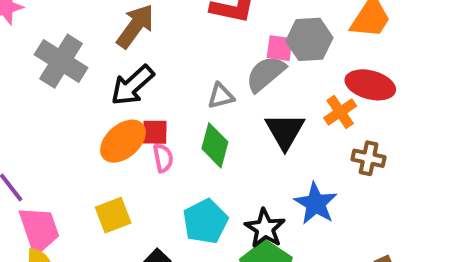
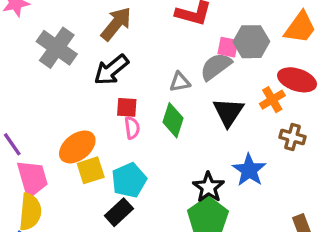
orange ellipse: (123, 141) -> (77, 147), moved
cyan pentagon: (205, 221) -> (129, 180), moved

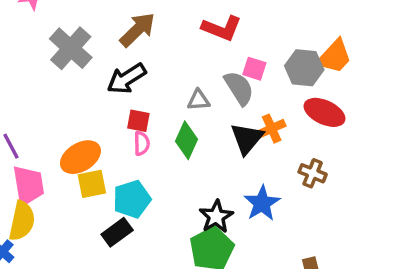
gray hexagon: (251, 42) -> (304, 68), moved
gray semicircle: (216, 67) -> (239, 88), turned 88
orange cross: (272, 100) -> (272, 129), moved

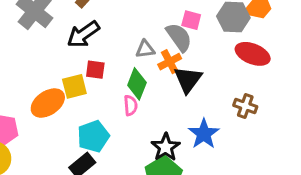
orange cross: (272, 129) -> (170, 62), moved
pink semicircle: (142, 143) -> (131, 105), moved
yellow square: (92, 184) -> (74, 86), moved

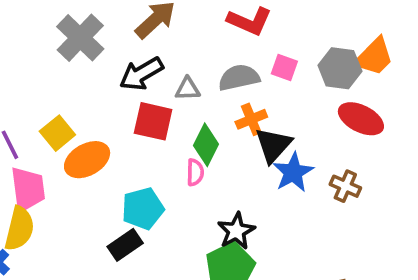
gray semicircle: (179, 37) -> (239, 78), moved, turned -72
gray triangle: (145, 49) -> (188, 89), moved
red square: (95, 70) -> (153, 121), size x1.5
yellow square: (74, 86) -> (57, 133), moved, turned -30
blue star: (204, 134) -> (293, 172), moved

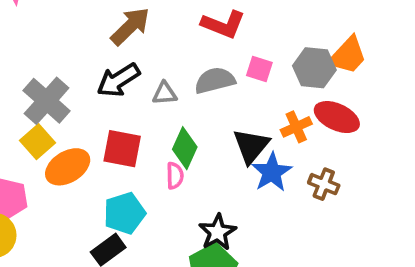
gray cross: (80, 38) -> (47, 101), moved
orange cross: (251, 119) -> (296, 127), moved
red square: (153, 121) -> (122, 149), moved

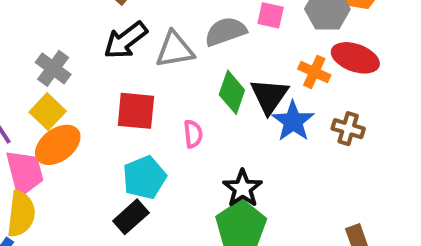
gray triangle: (165, 93) -> (175, 50), size x1.5
gray cross: (47, 101) -> (53, 68), size x0.7
orange cross: (296, 127) -> (314, 72), turned -36
green diamond: (185, 148) -> (232, 92), moved
orange ellipse: (68, 167) -> (58, 145), moved

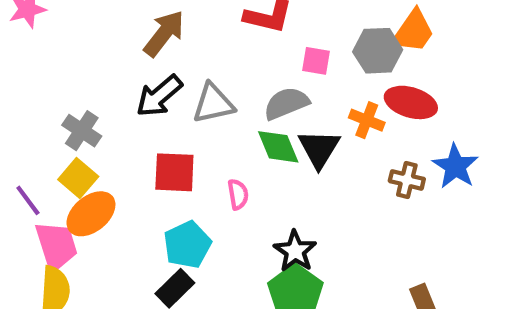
gray semicircle: (226, 32) -> (286, 103), moved
green diamond: (232, 92) -> (278, 147), turned -39
blue star: (293, 121) -> (455, 166), moved

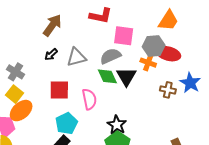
gray hexagon: (378, 51) -> (154, 46), moved
pink square: (316, 61) -> (124, 36), size x1.5
black arrow: (159, 96) -> (51, 55), size x0.6
pink semicircle: (238, 194) -> (89, 99), size x1.5

